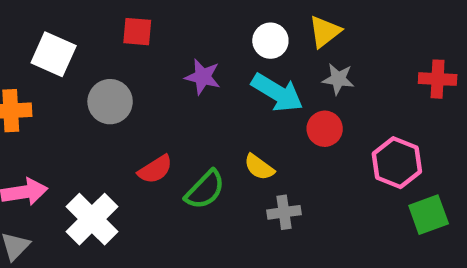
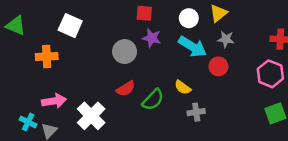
red square: (137, 32) -> (144, 13), moved
gray circle: (110, 102) -> (125, 52), moved
pink hexagon: (397, 163) -> (270, 74), moved

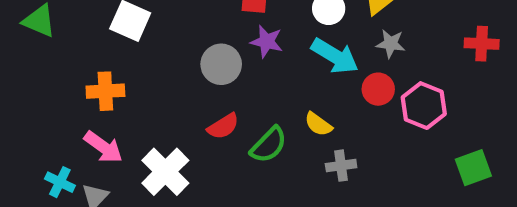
orange cross: (47, 56) -> (105, 91), moved
pink hexagon: (270, 74) -> (424, 106), moved
pink arrow: (54, 101) -> (103, 147), turned 45

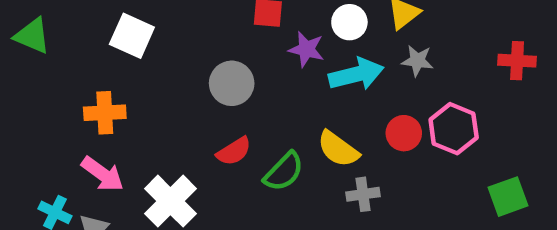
purple star: (267, 42) -> (306, 49), moved
cyan arrow: (335, 56) -> (356, 74), turned -45
red circle: (378, 89) -> (404, 133), moved
yellow semicircle: (318, 124) -> (338, 149), size x1.4

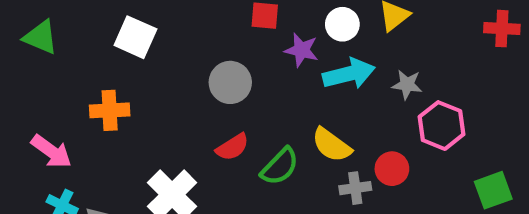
gray star: (417, 61) -> (407, 85), moved
red cross: (517, 61) -> (502, 29), moved
red circle: (404, 133) -> (392, 169), moved
pink arrow: (103, 174) -> (51, 151), moved

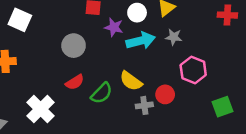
gray star: (407, 85) -> (174, 37), moved

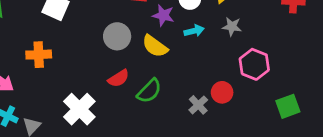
cyan arrow: (141, 41) -> (194, 31), size x0.6
yellow semicircle: (131, 81) -> (155, 46), moved
gray cross: (144, 105) -> (198, 105), turned -35

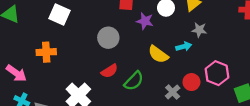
cyan arrow: (194, 31) -> (184, 47), moved
yellow semicircle: (155, 46) -> (158, 54), moved
pink hexagon: (254, 64) -> (217, 73), moved

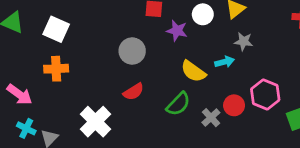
white square: (60, 14) -> (56, 29), moved
green semicircle: (134, 81) -> (178, 104), moved

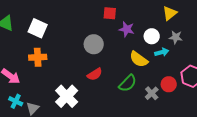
white circle: (203, 14) -> (152, 36), moved

